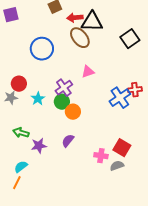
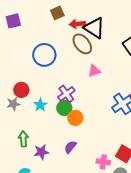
black triangle: (92, 22) -> (94, 28), turned 30
pink triangle: (88, 72) -> (94, 71), moved
green arrow: (21, 133) -> (23, 139), turned 70

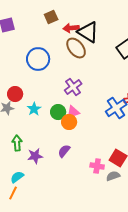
pink triangle: (94, 71) -> (73, 112), moved
purple cross: (66, 94) -> (73, 87), moved

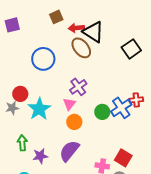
cyan star: (34, 109) -> (39, 109), size x1.6
green circle: (58, 112) -> (102, 112), moved
pink triangle: (73, 112) -> (69, 104), moved, turned -32
purple semicircle: (64, 151) -> (69, 151), size x1.6

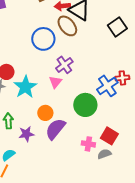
blue circle: (43, 59) -> (43, 39), moved
green circle: (102, 112) -> (85, 105), moved, size x1.5
orange circle: (74, 122) -> (45, 113), moved

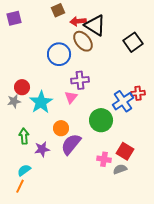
purple cross: (64, 65) -> (80, 80), turned 30

